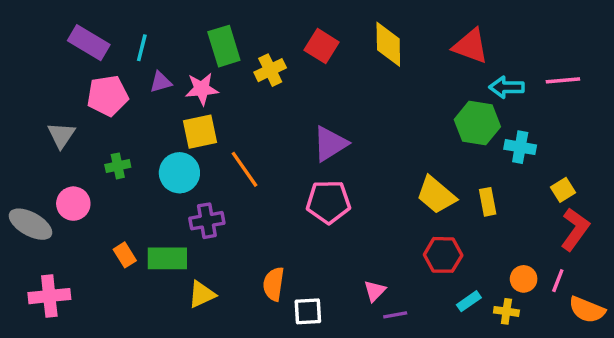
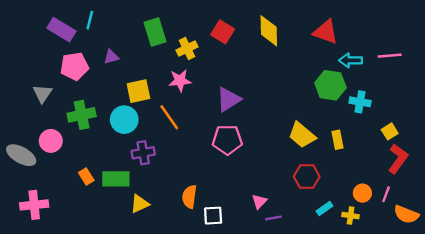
cyan line: (142, 48) -> (90, 20), moved
pink star: (202, 89) -> (180, 81), moved
green cross: (118, 166) -> (82, 115), size x1.6

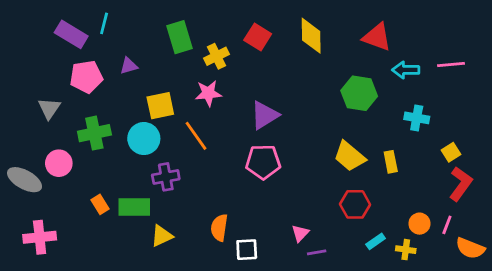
green hexagon: (330, 85) -> (359, 93), moved

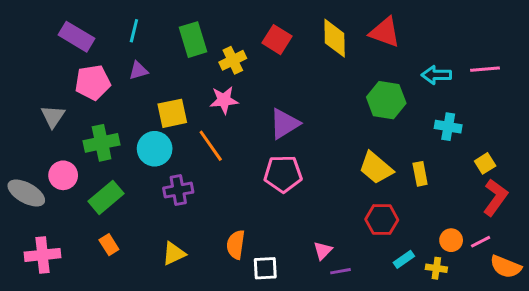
cyan line: (104, 23) -> (134, 31), moved
red triangle: (377, 37) -> (385, 32), moved
orange rectangle: (100, 204) -> (109, 245), moved
green rectangle: (134, 207) -> (106, 197), moved, turned -40
pink line: (447, 225) -> (481, 242), turned 42

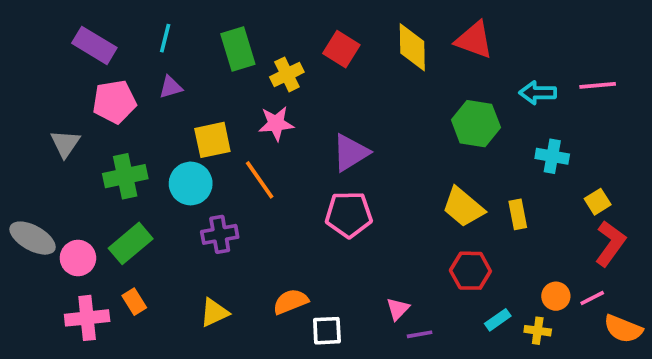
pink circle: (63, 175) -> (78, 258), moved
orange semicircle: (236, 245) -> (291, 302), turned 60
pink cross: (43, 255) -> (87, 318), moved

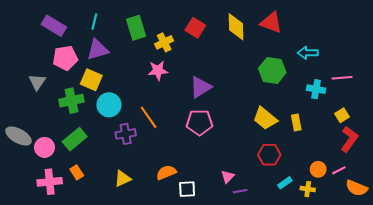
pink line: (598, 85) -> (342, 78), moved
purple triangle: (171, 87) -> (98, 50), size x1.6
yellow square: (212, 140) -> (91, 80), moved, turned 35
orange line: (260, 180) -> (149, 117), moved

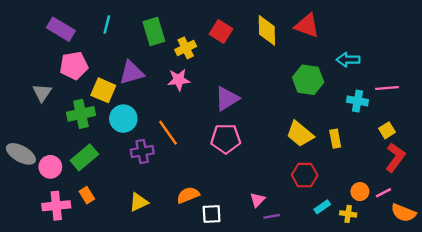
purple triangle: (98, 50) -> (132, 73), moved

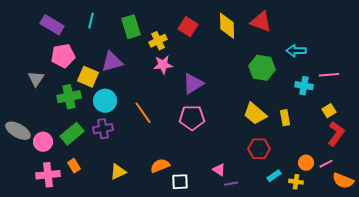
pink star: (179, 80) -> (163, 65), moved
purple cross: (142, 152) -> (103, 129), moved
pink triangle: (257, 200) -> (219, 170), turned -40

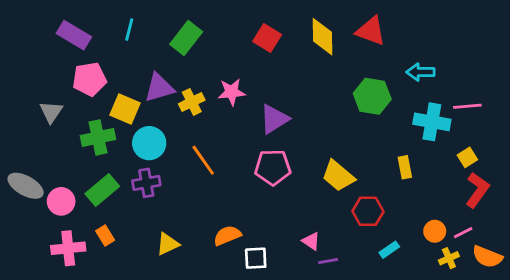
green rectangle: (131, 27) -> (186, 38), turned 55
yellow cross: (158, 41) -> (192, 102), moved
cyan cross: (304, 86) -> (432, 122), size x1.4
yellow trapezoid: (255, 114) -> (338, 176), moved
yellow cross: (296, 182) -> (449, 258), moved, turned -32

